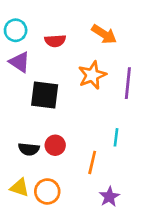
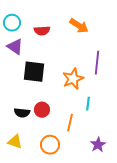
orange star: (92, 75) -> (73, 79), moved
orange circle: (47, 191) -> (50, 145), moved
purple star: (109, 197) -> (98, 145), moved

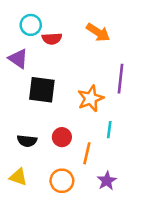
cyan circle: (12, 23) -> (31, 25), moved
red circle: (42, 110) -> (62, 137), moved
purple star: (98, 145) -> (107, 181), moved

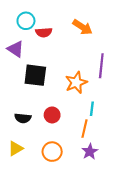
orange line: (87, 153) -> (85, 129), moved
yellow triangle: (18, 177) -> (15, 148), turned -49

